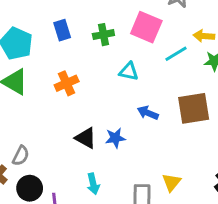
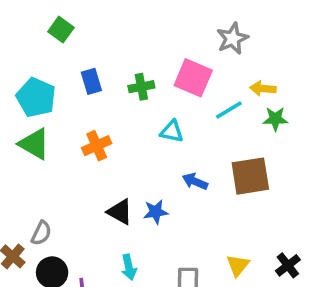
yellow triangle: (171, 182) -> (238, 265), moved

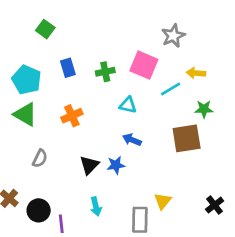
green star: (275, 119) -> (204, 109), moved
blue arrow: (195, 181) -> (132, 140), moved
black triangle: (120, 212) -> (89, 165), turned 45
gray semicircle: (41, 233) -> (40, 158), moved
yellow triangle: (238, 265) -> (163, 201), moved

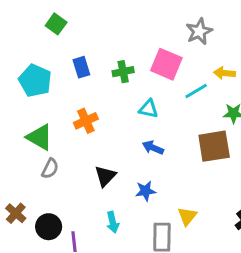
green triangle: (25, 114) -> (40, 137), moved
blue star: (116, 165) -> (146, 191), moved

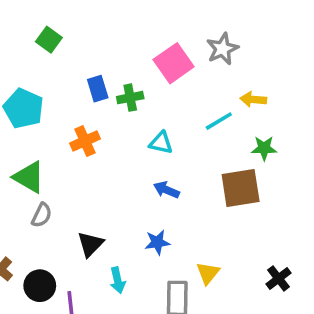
pink square: (166, 64) -> (174, 63), moved, turned 32
blue rectangle: (81, 67) -> (98, 89), moved
orange cross: (86, 121) -> (85, 141), moved
black triangle: (105, 176) -> (90, 244), moved

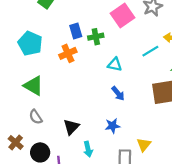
orange cross: (85, 141) -> (68, 53), moved
blue arrow: (166, 190) -> (118, 93), turned -152
gray semicircle: (42, 215) -> (36, 117), moved, turned 120

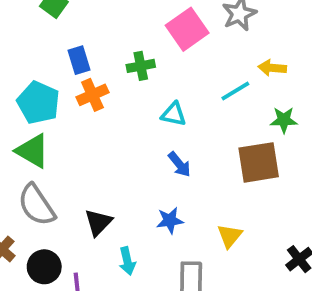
blue rectangle: (76, 31) -> (79, 60), moved
cyan pentagon: (30, 43) -> (38, 103), moved
gray semicircle: (36, 117) -> (36, 205), size x1.6
yellow triangle: (144, 145) -> (230, 236), moved

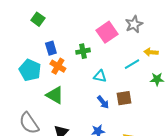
orange cross: (92, 95) -> (58, 66), turned -35
green triangle: (33, 151) -> (55, 95), moved
brown square: (259, 162) -> (124, 98), moved, size x0.7

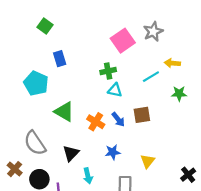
green cross: (83, 51) -> (108, 71), moved
orange cross: (58, 66) -> (96, 122), moved

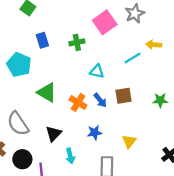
green cross: (108, 71) -> (77, 42), moved
green star: (179, 94) -> (160, 100), moved

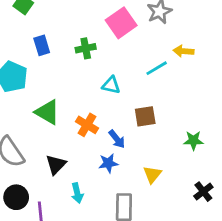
blue arrow: (100, 100) -> (117, 139), moved
green star: (160, 100) -> (193, 140), moved

